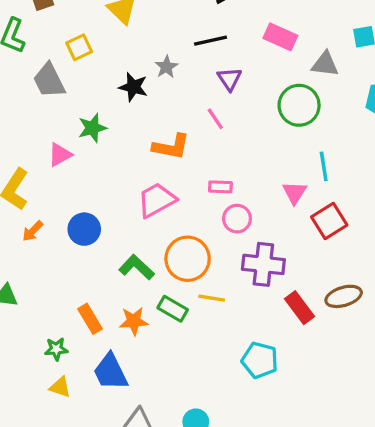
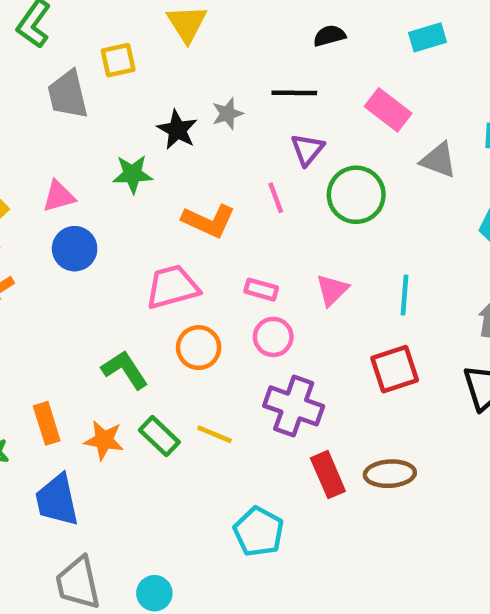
green circle: (299, 105) -> (356, 195), moved
green star: (92, 128) -> (133, 174), moved
pink triangle: (295, 193) -> (332, 290), moved
blue circle: (84, 229) -> (75, 249), moved
orange circle: (188, 259) -> (199, 348), moved, size x0.7

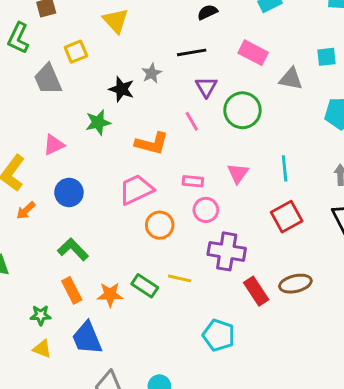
blue circle: (75, 249) -> (69, 192), moved
green L-shape: (125, 370) -> (73, 249), moved

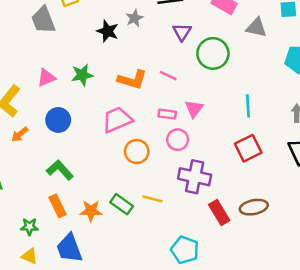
pink line: (192, 121) -> (168, 76), moved, turned -36
green star: (98, 122) -> (82, 75), moved
pink triangle: (238, 173) -> (194, 109), moved

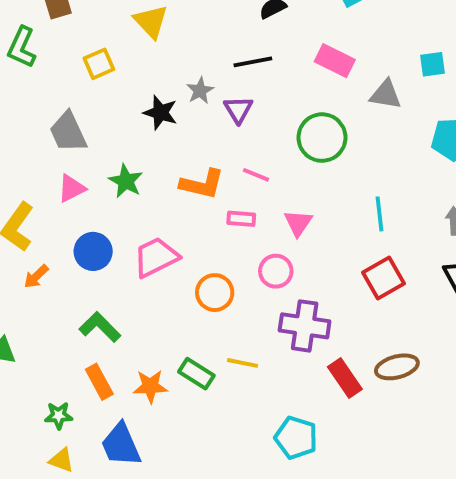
gray trapezoid: (43, 20) -> (68, 132), moved
purple triangle: (182, 32) -> (238, 110), moved
green star: (82, 75) -> (126, 181), turned -30
pink rectangle: (167, 114) -> (241, 219), moved
pink trapezoid: (117, 120) -> (156, 257), moved

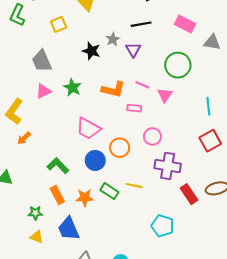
pink triangle: (298, 223) -> (165, 95), moved
blue circle: (93, 251) -> (95, 160), moved
pink trapezoid: (156, 257) -> (88, 128), turned -125

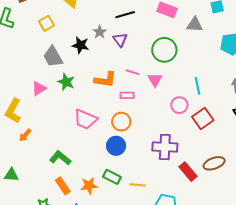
gray trapezoid: (42, 61) -> (53, 57), moved
pink circle: (152, 136) -> (179, 105), moved
orange circle: (120, 148) -> (121, 122), moved
blue circle: (95, 160) -> (116, 146), moved
yellow line: (134, 186) -> (138, 185), moved

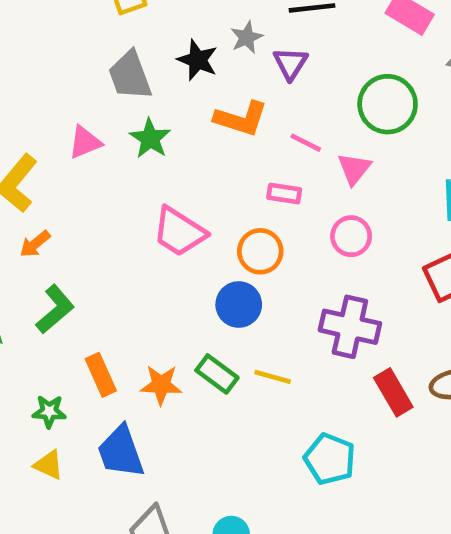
orange L-shape: (105, 80) -> (241, 119), moved
pink circle: (179, 105) -> (351, 236), moved
green L-shape: (60, 158) -> (55, 309), moved, turned 90
yellow line: (138, 185) -> (273, 377), moved

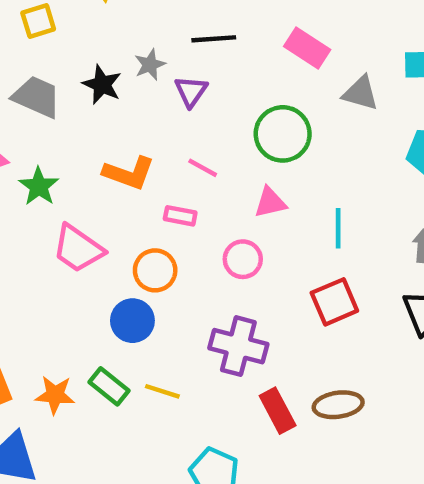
gray trapezoid: (130, 75) -> (37, 97), turned 132
orange L-shape: (241, 119) -> (129, 173), moved
green star: (150, 138) -> (39, 186), moved
pink triangle: (354, 169) -> (270, 203), moved, turned 36

